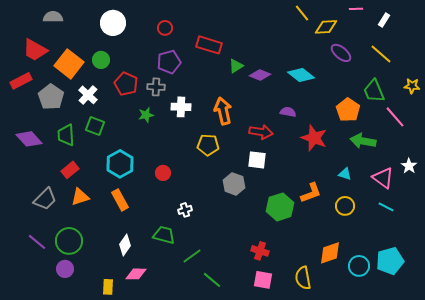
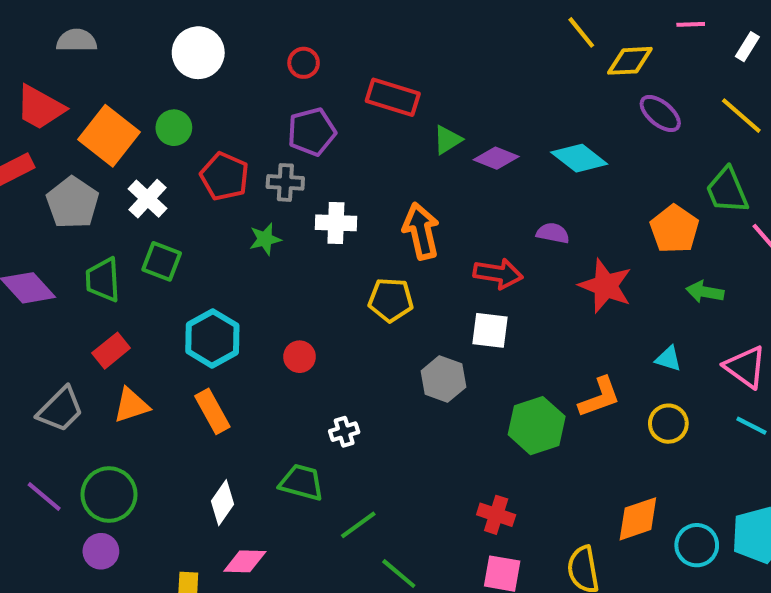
green arrow: (363, 141) -> (705, 292), size x0.7

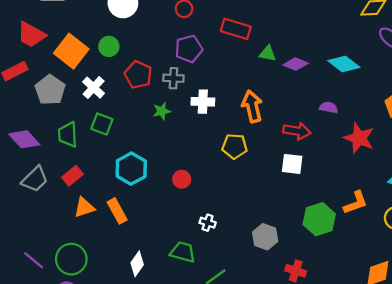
green triangle: (447, 140) -> (267, 53), turned 42
gray hexagon: (443, 379) -> (265, 237), moved
gray trapezoid: (60, 409) -> (35, 179), moved
orange rectangle: (212, 411) -> (117, 211), moved
white cross: (344, 432) -> (208, 223), turned 35

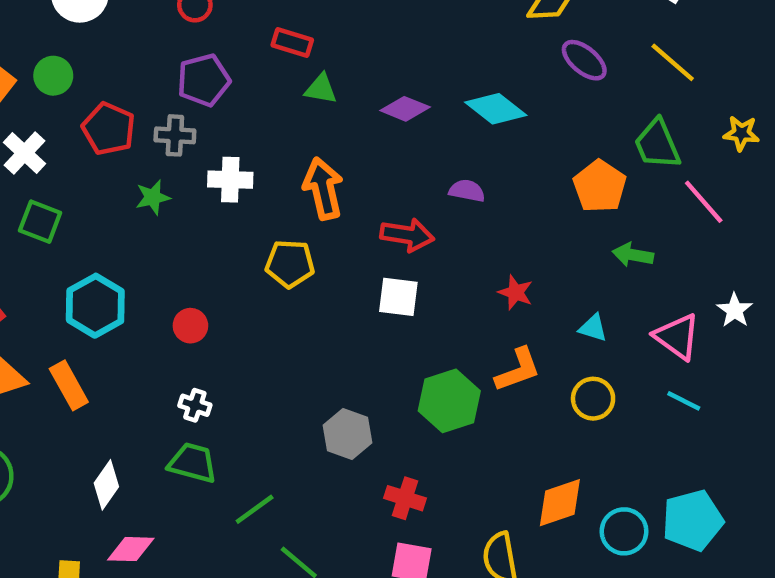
red rectangle: (236, 29) -> (292, 42), size x0.7
green triangle: (267, 53) -> (321, 89), moved
red star: (359, 138) -> (516, 292), moved, size x0.6
white cross: (208, 223) -> (195, 405), moved

